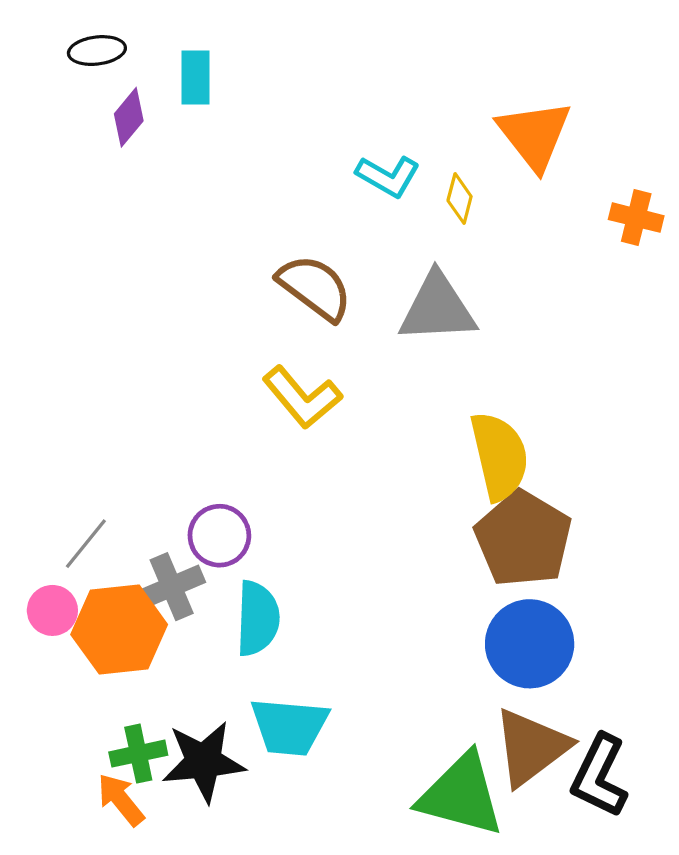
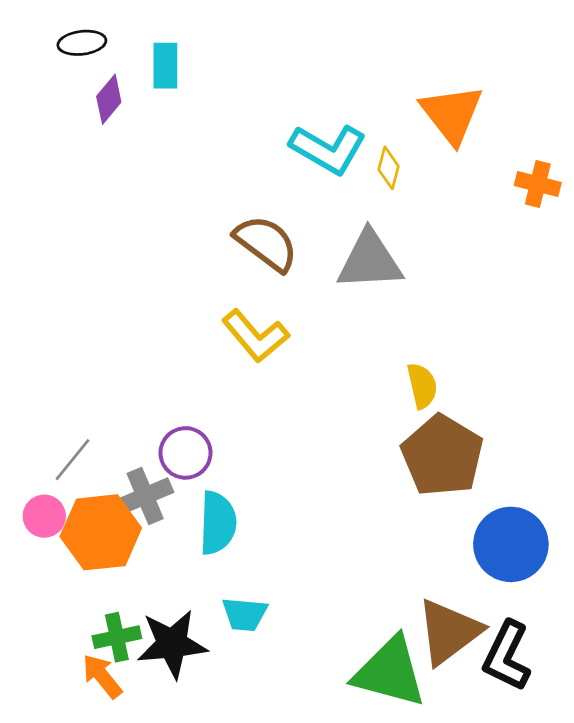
cyan L-shape: (388, 176) -> (328, 149), size x1.4
yellow semicircle: (499, 456) -> (422, 386), size x0.6
blue circle: (530, 644) -> (511, 544), moved
cyan trapezoid: (289, 727) -> (245, 614), size x0.7

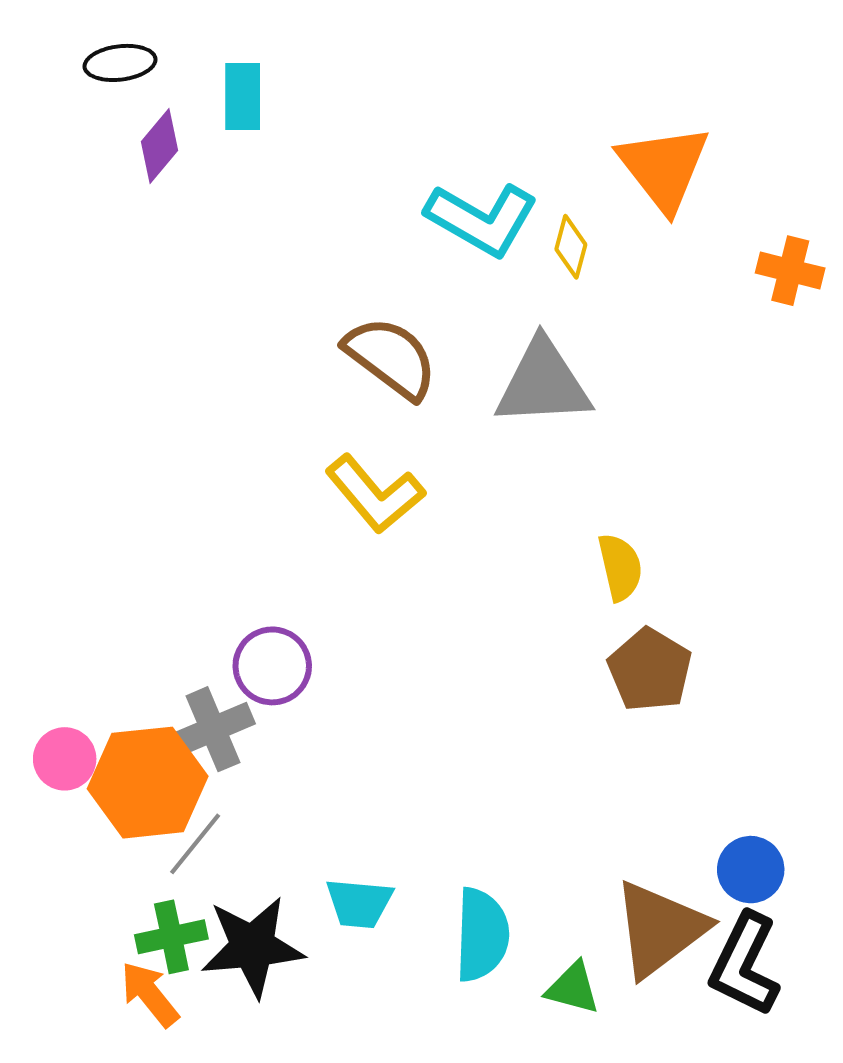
brown pentagon: (442, 456) -> (650, 670), size x0.7
gray line: (73, 460) -> (195, 844), moved
cyan semicircle: (218, 523) -> (482, 935), moved
blue circle: (511, 544) -> (751, 870), moved, size x0.6
green triangle: (390, 672) -> (573, 988), size x0.5

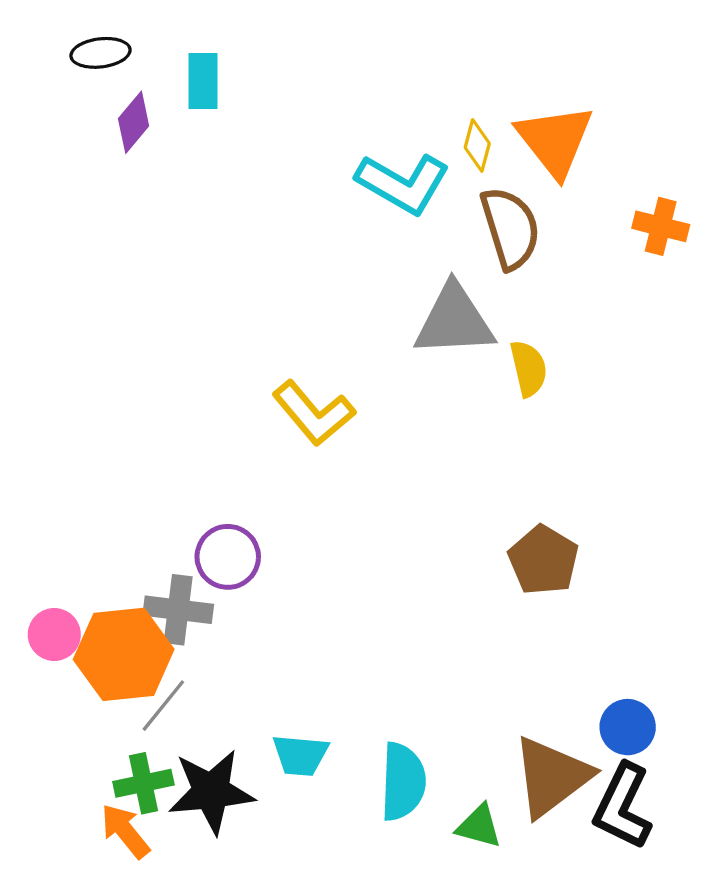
yellow diamond: (571, 247) -> (477, 145), moved
brown semicircle: (391, 358) -> (510, 228), moved, turned 36
yellow semicircle: (620, 567) -> (528, 368), moved
gray cross: (213, 729) -> (178, 610), turned 30

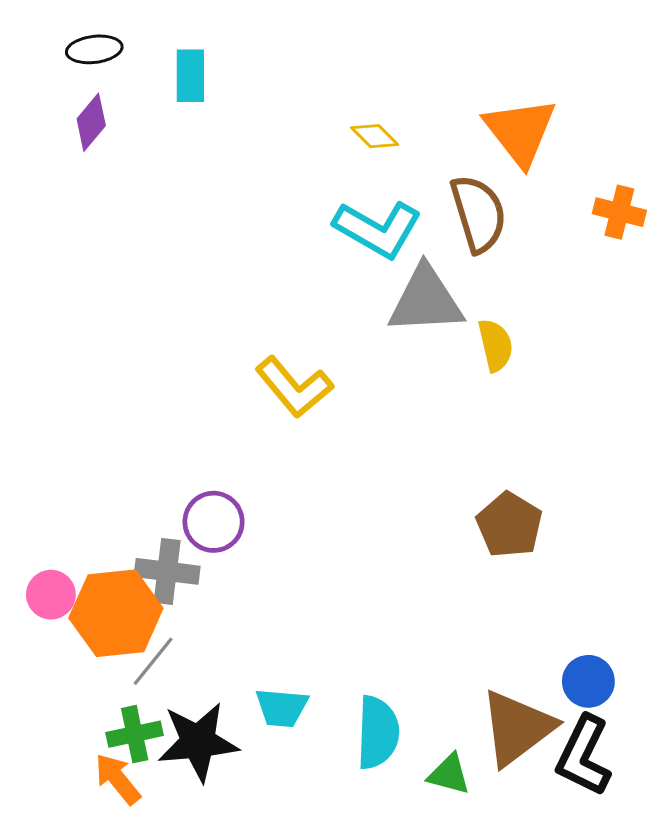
purple diamond: (134, 122) -> (91, 122), moved
yellow diamond: (477, 145) -> (375, 136), moved, turned -60
cyan L-shape: (403, 183) -> (378, 229), moved

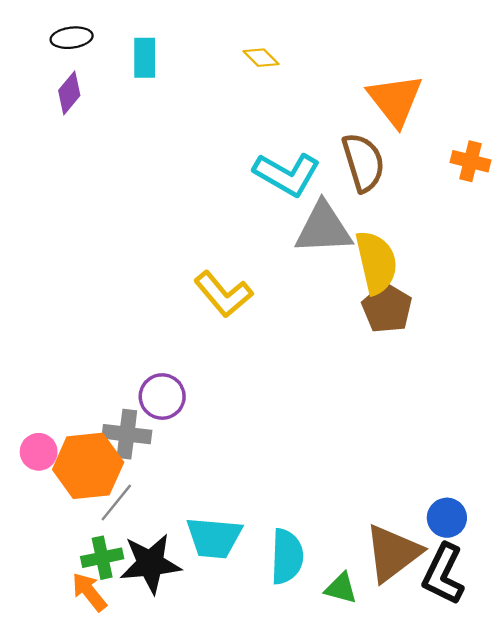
yellow diamond: (375, 136) -> (261, 58), moved
yellow semicircle: (495, 345) -> (376, 262), size x1.6
brown pentagon: (509, 525) -> (387, 308), moved
cyan trapezoid: (282, 708) -> (214, 538), size x1.4

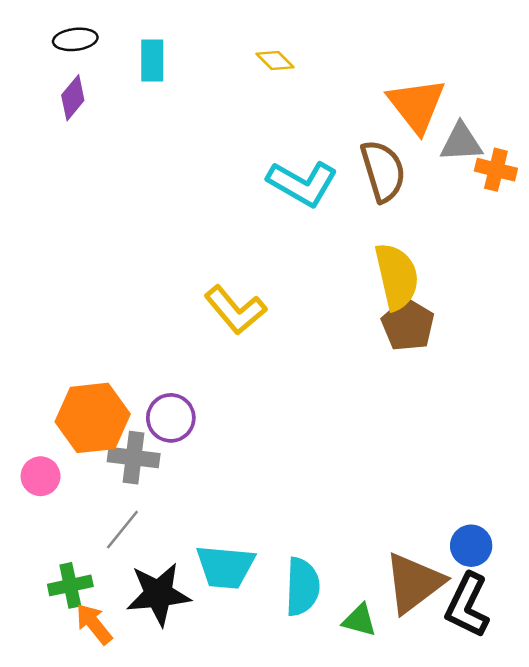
gray triangle: (323, 228) -> (461, 142), moved, size x0.7
orange hexagon: (88, 466) -> (93, 418), moved
green cross: (102, 558) -> (70, 585), moved

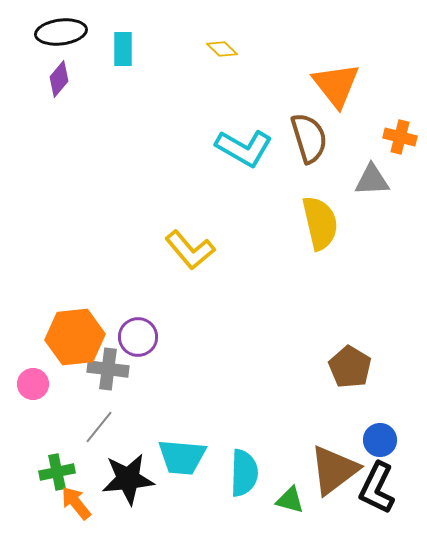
black ellipse: (75, 39) -> (61, 32), size x1.4
gray triangle: (461, 142) -> (372, 180), moved
brown pentagon: (408, 325) -> (350, 367), moved

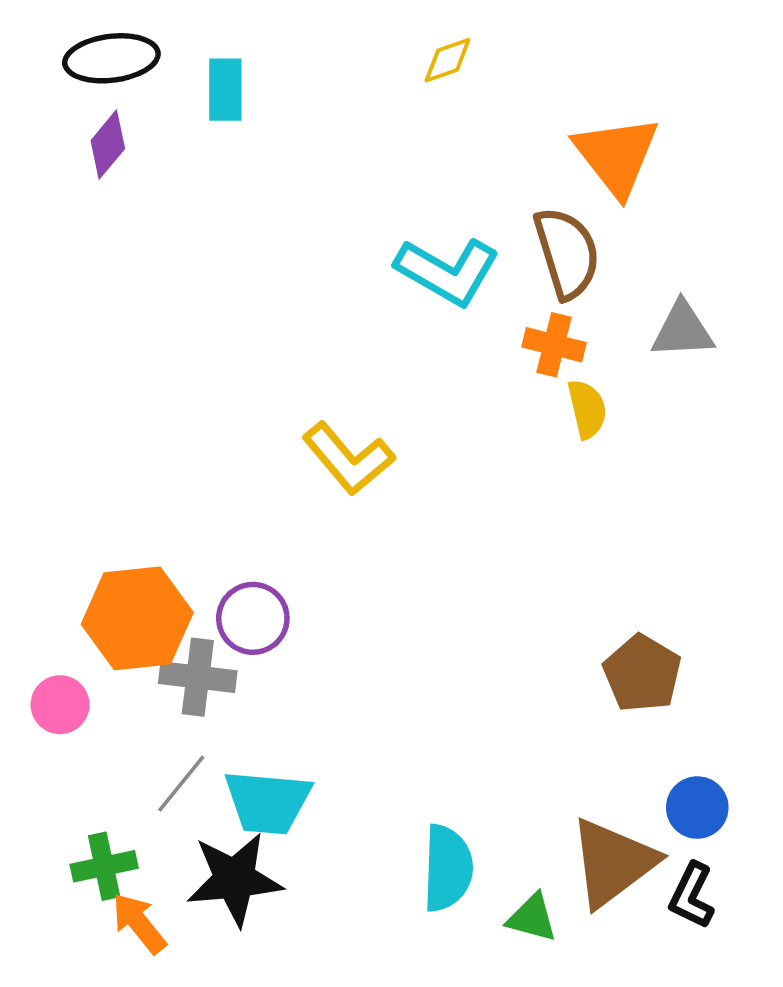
yellow diamond: (222, 49) -> (448, 60), moved, turned -64
orange cross: (400, 137) -> (554, 345), moved
yellow semicircle: (320, 223) -> (587, 409), size x0.6
cyan trapezoid: (182, 457) -> (268, 802), moved
black L-shape: (377, 488) -> (692, 896), size x0.7

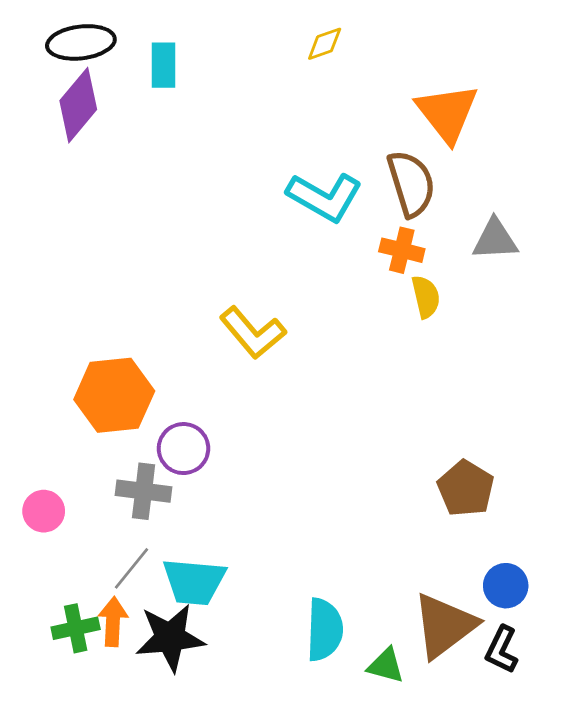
purple diamond: (108, 145) -> (78, 105), size x1.5
orange hexagon: (137, 618) -> (114, 395), moved
orange arrow: (139, 923) -> (113, 622), moved, turned 42

